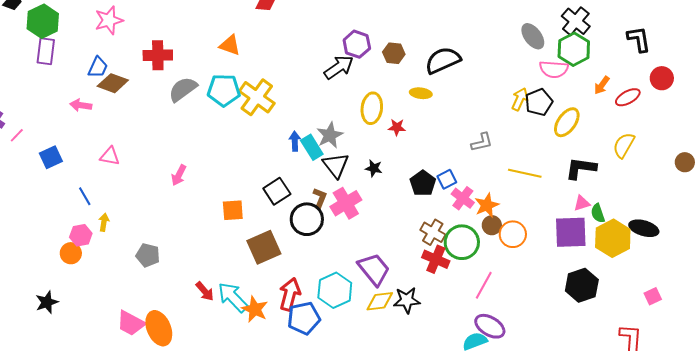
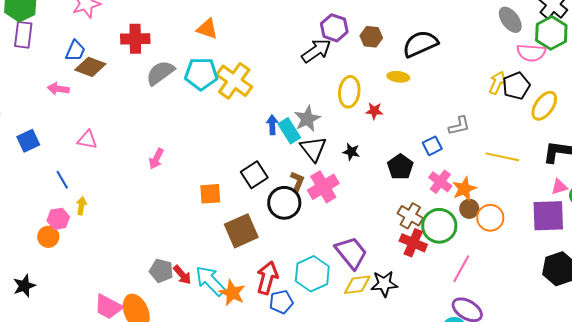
blue square: (447, 179) -> (432, 146), moved
gray pentagon: (148, 255) -> (161, 271), moved
blue pentagon: (304, 318) -> (281, 302), size x0.7

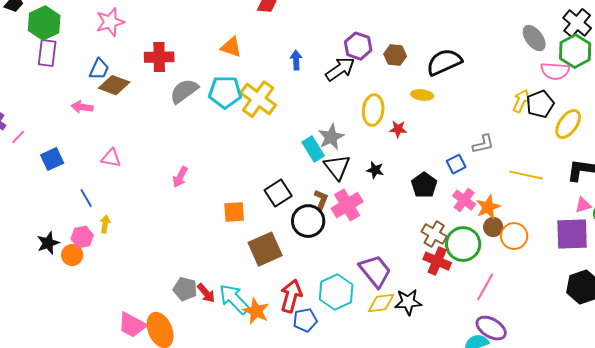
blue arrow: (272, 125) -> (296, 60), moved
black star: (24, 286) -> (48, 243), moved

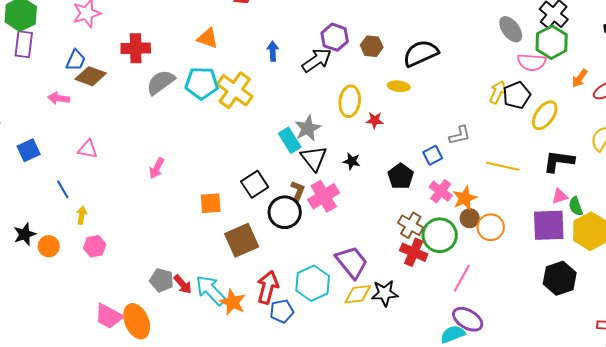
pink hexagon: (82, 237) -> (95, 246), moved

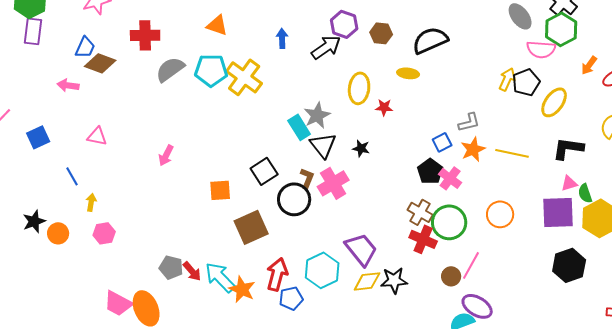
black pentagon: (401, 176) -> (430, 171), moved
orange star: (465, 198) -> (473, 149), moved
brown circle: (470, 218) -> (451, 276), moved

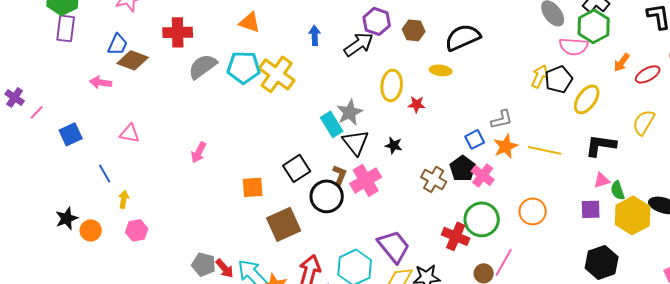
brown cross: (420, 212) -> (434, 179), moved
purple square: (558, 212) -> (591, 209), size x0.6

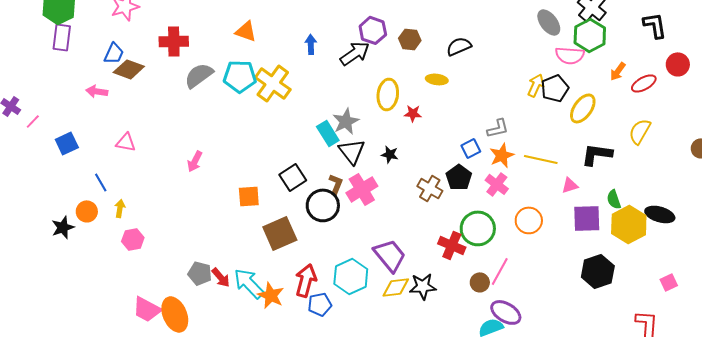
black semicircle: (463, 37) -> (459, 46), size x0.7
pink cross: (483, 175) -> (497, 184), moved
pink triangle: (602, 180) -> (570, 185), moved
purple square: (591, 209) -> (587, 218), size x1.4
orange circle: (91, 230) -> (87, 211), moved

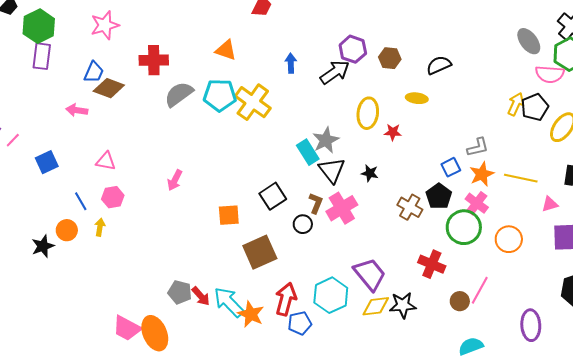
black circle: (323, 205) -> (303, 224), size x0.6
green circle: (478, 228) -> (464, 227), moved
pink hexagon: (133, 239) -> (113, 197), moved
purple ellipse: (506, 312) -> (531, 325), moved, turned 56

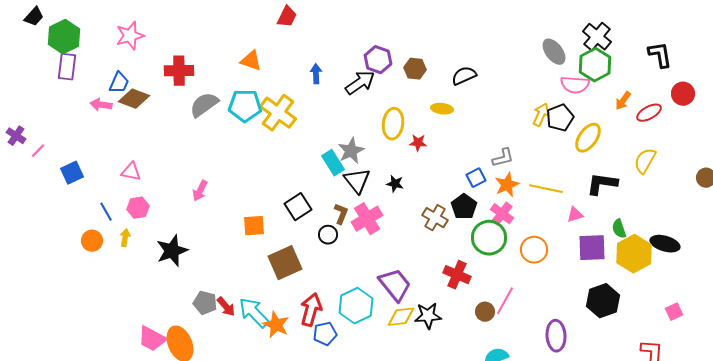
pink arrow: (77, 110) -> (101, 105), moved
black star: (43, 246) -> (172, 251), moved, size x1.4

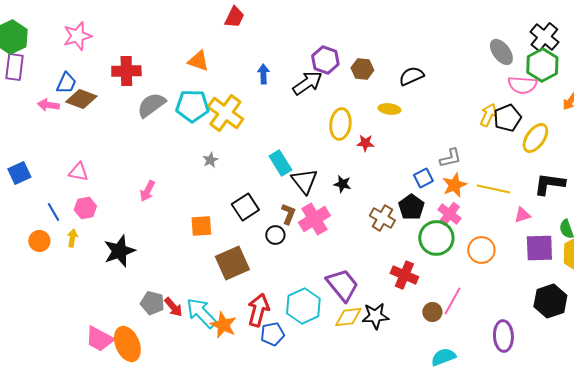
gray star: (351, 151) -> (210, 160), moved, size x0.6

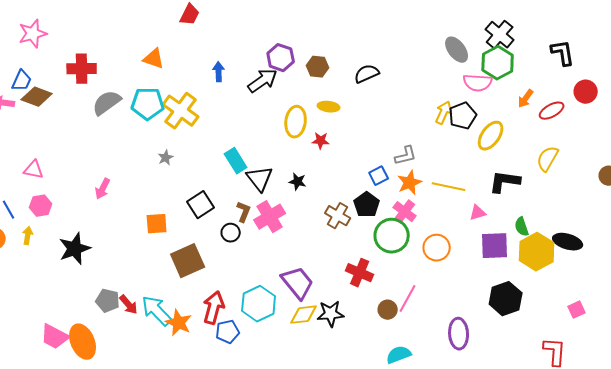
yellow ellipse: (389, 109) -> (329, 107), moved

